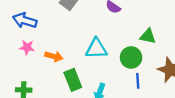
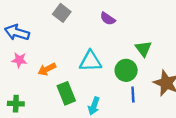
green triangle: (148, 36) -> (143, 49), turned 42
orange arrow: (54, 56) -> (47, 69), turned 138

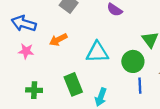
orange arrow: (47, 69) -> (58, 40), moved
green cross: (16, 104) -> (34, 90), moved

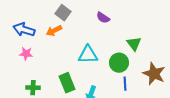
orange arrow: (58, 40) -> (54, 31), moved

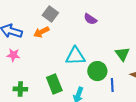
green triangle: (134, 44) -> (122, 54), moved
green circle: (119, 63) -> (97, 71), moved

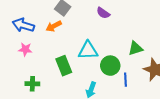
green triangle: (122, 54) -> (136, 48), turned 49
green rectangle: (54, 84) -> (64, 66), moved

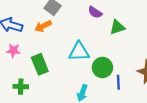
green triangle: (136, 48) -> (117, 27), moved
green rectangle: (64, 66) -> (40, 64), moved

